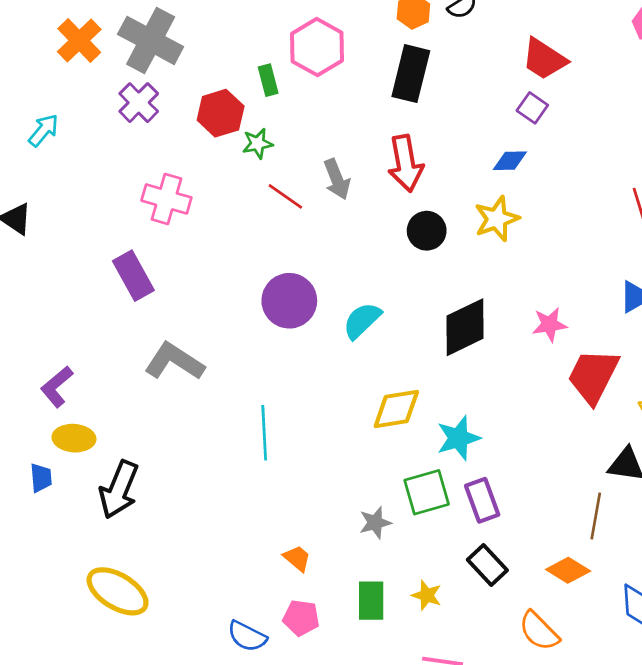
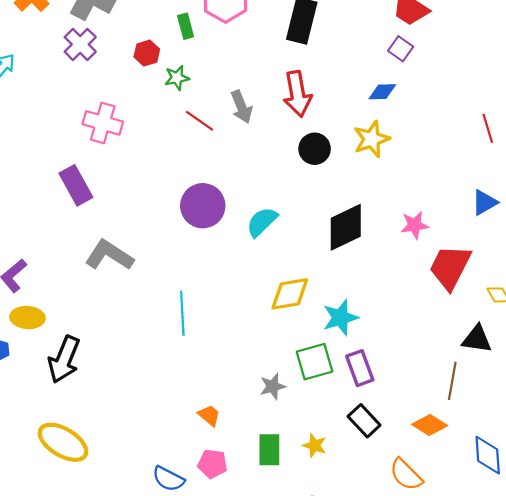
red hexagon: (221, 113) -> (147, 53), size x0.7

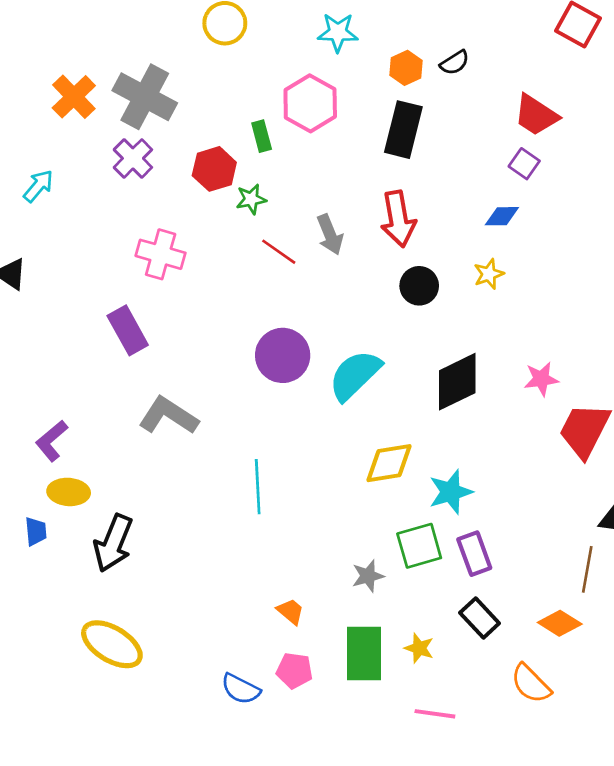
red hexagon: (147, 53) -> (214, 169), size x1.4
yellow star: (372, 139) -> (489, 274), size x0.7
cyan semicircle: (262, 222) -> (355, 375), size x1.4
green rectangle: (269, 450) -> (364, 653), size x1.4

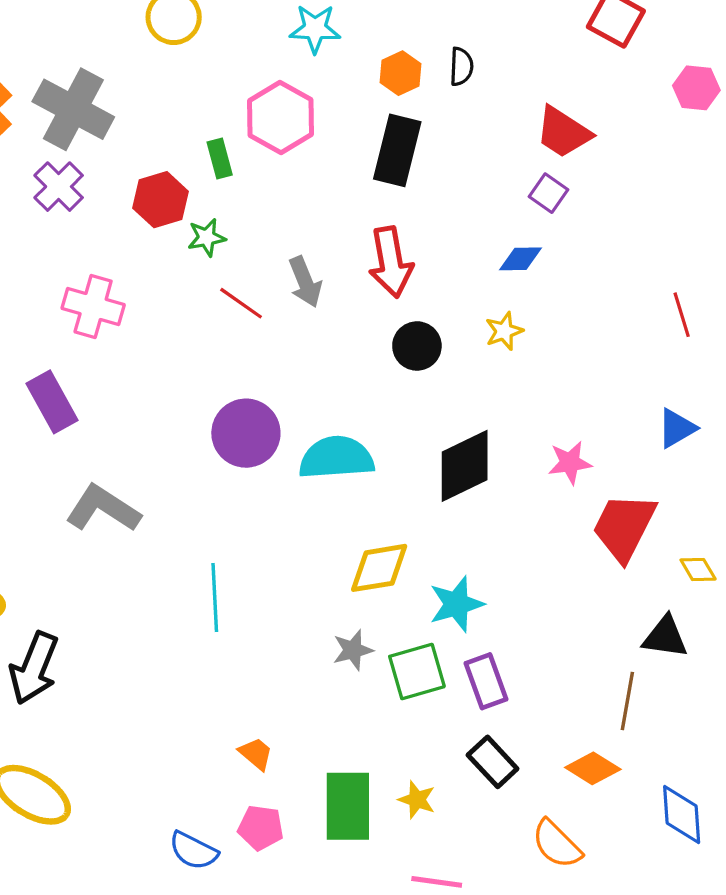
black semicircle: (455, 63) -> (461, 67), turned -56
cyan semicircle: (355, 375) -> (336, 458), turned 40
gray star: (368, 576) -> (353, 650), moved

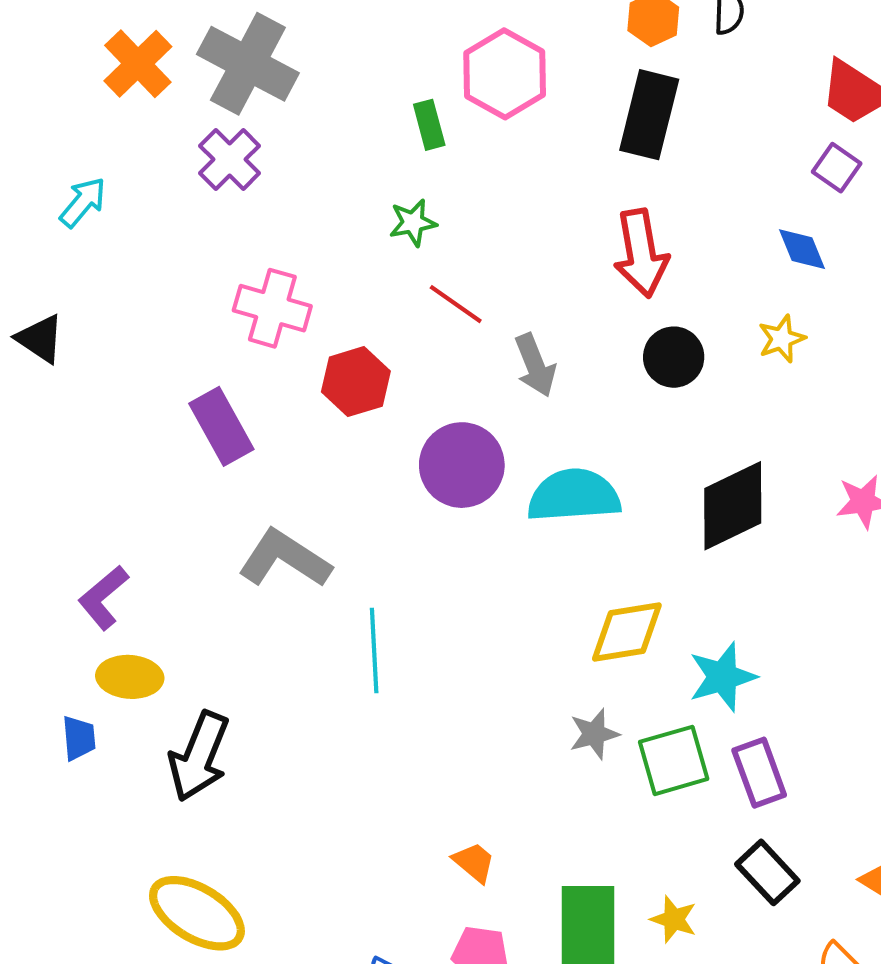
red hexagon: (160, 200) -> (356, 382), moved
blue diamond: (521, 259) -> (802, 249), turned 69
gray arrow: (305, 282) -> (535, 365), moved
cyan line: (215, 597) -> (374, 650), moved

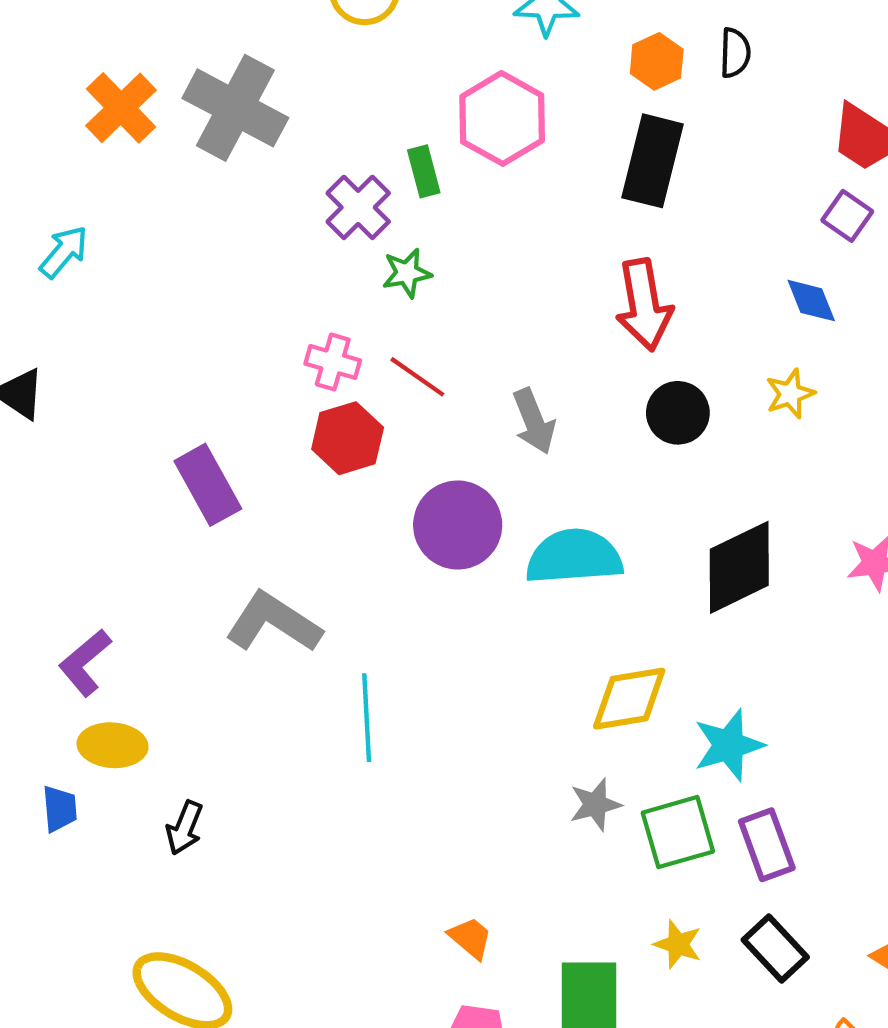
purple cross: (230, 159) -> (358, 207), moved
red line: (456, 304) -> (417, 377), moved
pink cross: (272, 308) -> (333, 362), moved, size x0.7
black arrow: (199, 756) -> (185, 828), size x0.6
yellow star: (674, 919) -> (678, 944), moved

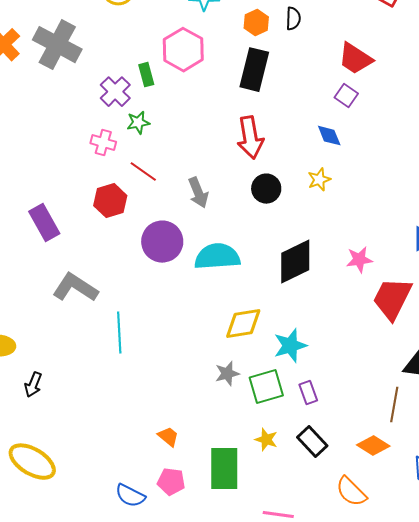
pink cross: (333, 362) -> (103, 143), moved
purple rectangle: (767, 845) -> (308, 393), size x0.7

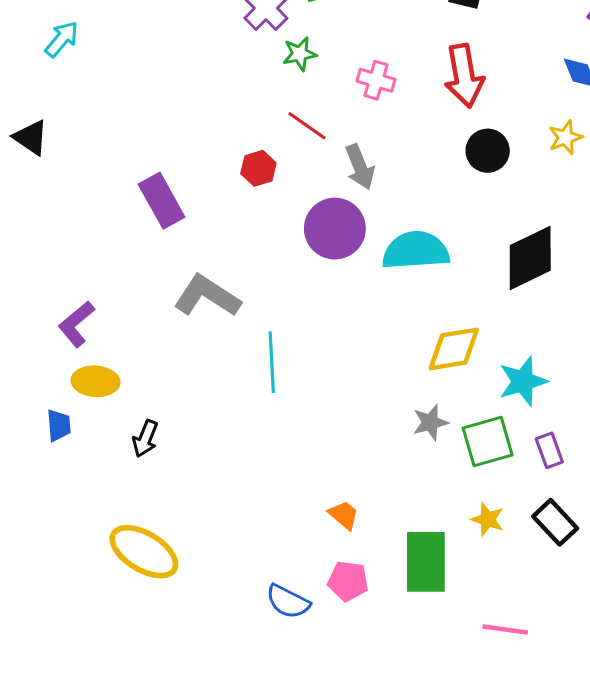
pink cross: (103, 143) -> (376, 80), moved
gray arrow: (198, 193) -> (360, 167), moved
red hexagon: (110, 201) -> (258, 168), size x0.7

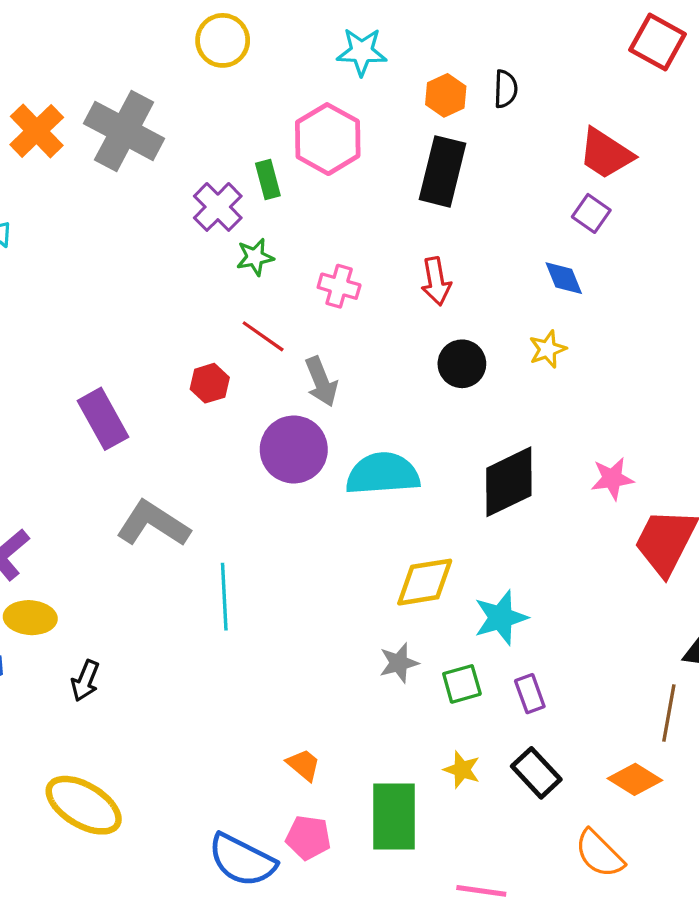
red arrow: (464, 76) -> (436, 281), size x0.7
green square: (488, 442) -> (462, 684), size x0.7
blue semicircle: (288, 602) -> (242, 860), size x1.4

